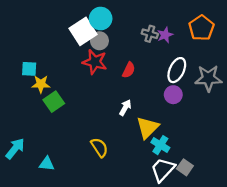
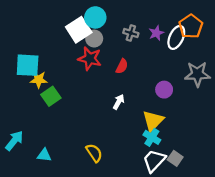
gray cross: (150, 34) -> (131, 33), moved
cyan square: (29, 69) -> (28, 65), size x1.6
white ellipse: (177, 70) -> (176, 37), moved
yellow triangle: (147, 127) -> (153, 121), moved
yellow semicircle: (99, 147) -> (94, 153), moved

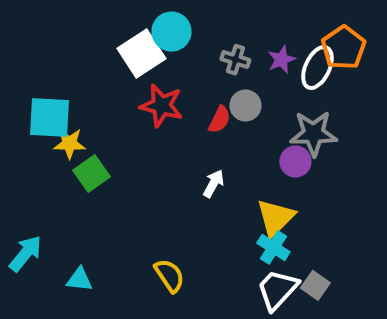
gray circle: (94, 39) -> (245, 106), moved
gray star: (197, 74) -> (313, 134), moved

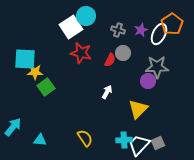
cyan cross: (273, 247) -> (124, 140), moved, turned -35
gray square: (315, 285) -> (158, 143), turned 32

